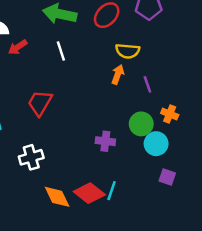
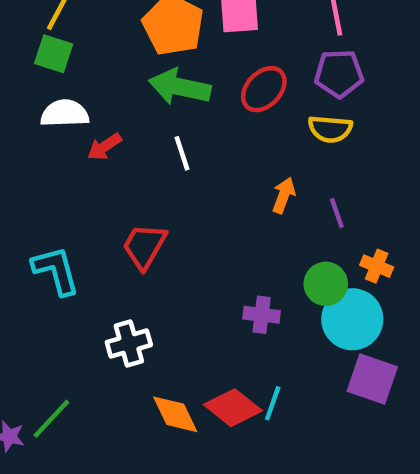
yellow semicircle: (128, 51) -> (330, 129), moved
cyan circle: (156, 144) -> (352, 319), size x1.4
purple square: (167, 177) -> (372, 379), size x1.6

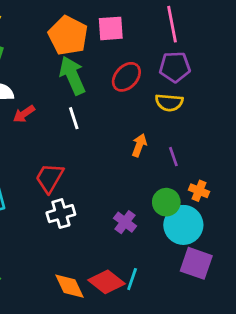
green arrow: (180, 87) -> (72, 75), turned 54
purple cross: (262, 315) -> (125, 222), turned 30
white cross: (129, 344) -> (61, 214), moved

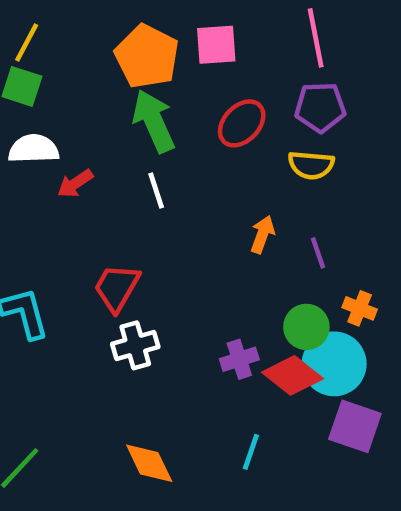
purple cross: (125, 222) -> (239, 359), turned 35
red diamond: (106, 282) -> (293, 375), moved

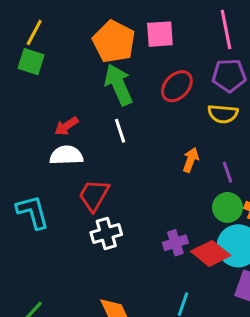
white semicircle: (34, 149) -> (66, 155), moved
green circle: (306, 327) -> (228, 207), moved

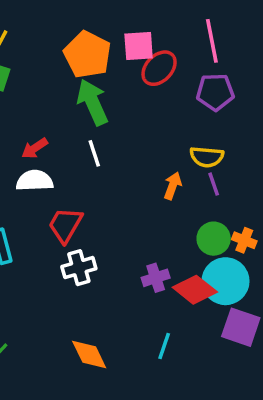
red ellipse: (177, 86) -> (159, 68), moved
yellow semicircle: (223, 114) -> (207, 157), moved
purple line: (228, 172) -> (214, 184), moved

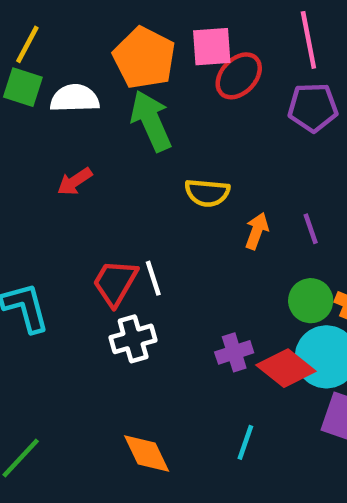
white line: (94, 153) -> (153, 278), moved
yellow semicircle: (207, 157) -> (207, 193), moved
white semicircle: (35, 181) -> (75, 98), moved

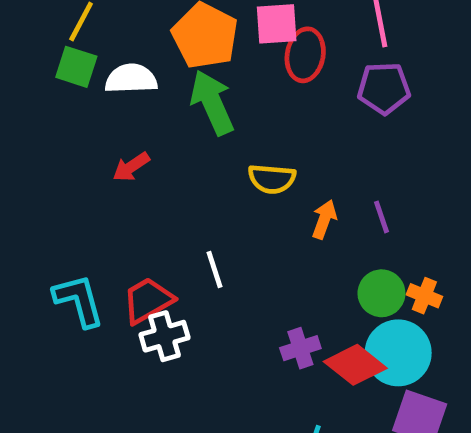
red ellipse: (239, 76) -> (305, 55), turned -33
red trapezoid: (115, 283) -> (148, 300), moved, turned 30
white cross: (133, 339) -> (164, 336), moved

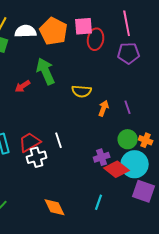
white semicircle: (131, 79) -> (26, 31), moved
green arrow: (212, 103) -> (46, 71), moved
white line: (215, 269) -> (59, 140), moved
purple cross: (300, 348) -> (102, 157), moved

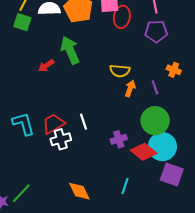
yellow semicircle: (82, 91) -> (120, 71), moved
green circle: (128, 139) -> (155, 121), size x1.4
orange cross: (146, 140) -> (174, 70), moved
purple cross: (102, 157) -> (119, 139), moved

